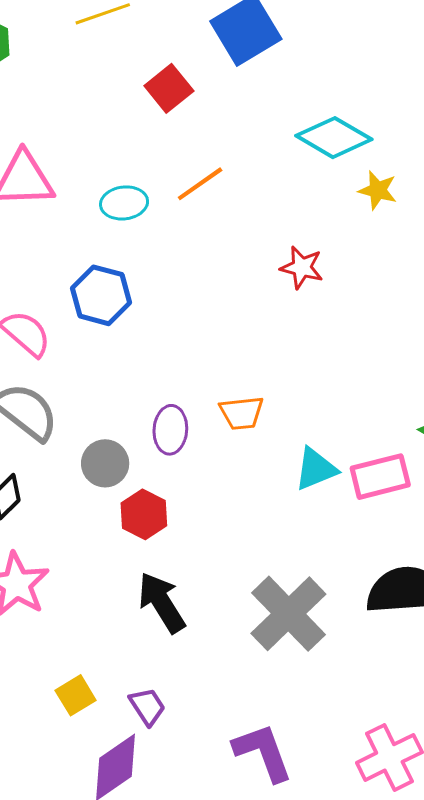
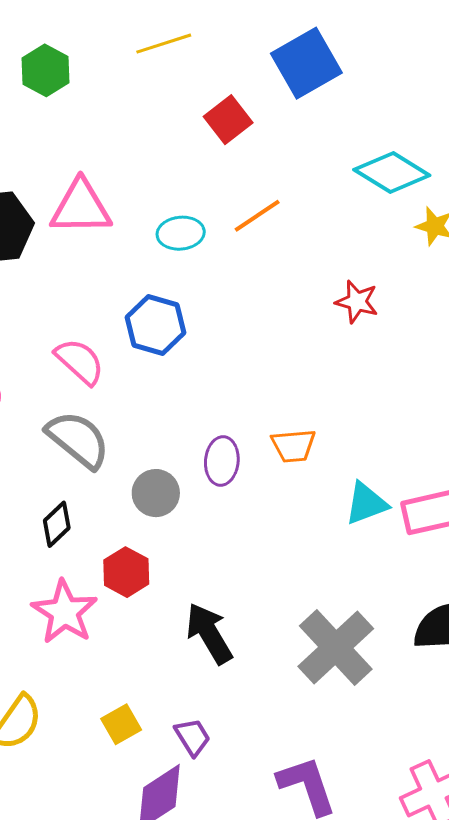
red hexagon: (144, 514) -> (126, 572), moved

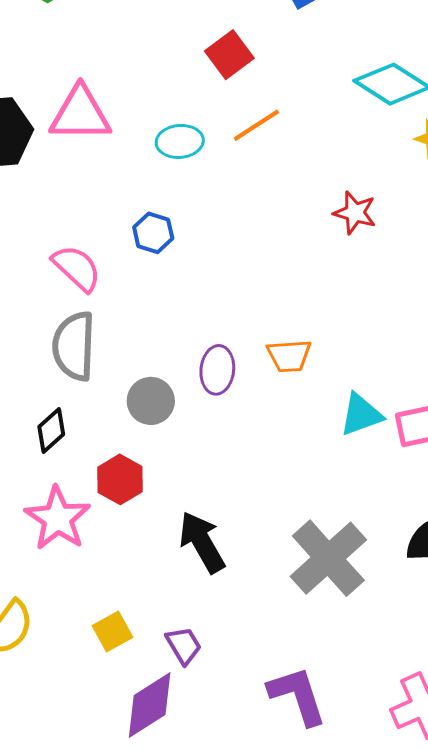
red square: (228, 120) -> (229, 55), moved
blue hexagon: (156, 325) -> (153, 233), size x0.7
gray semicircle: (78, 439) -> (74, 346), turned -128

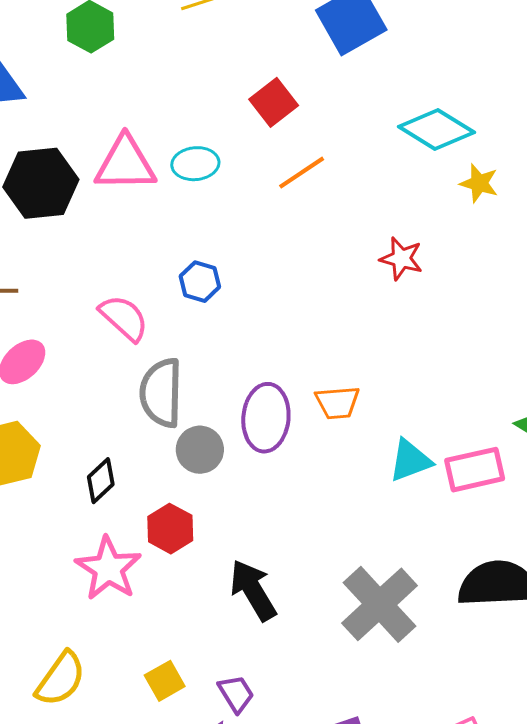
cyan ellipse: (180, 141) -> (195, 164), moved
gray semicircle: (74, 346) -> (161, 393), moved
purple ellipse: (217, 370) -> (266, 418), size x1.4

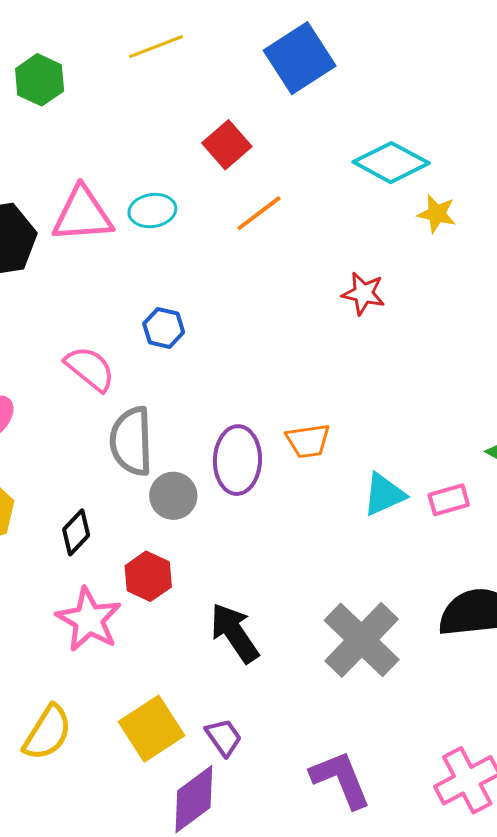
pink rectangle: (475, 470) -> (449, 500), size x0.7
yellow square: (165, 681) -> (152, 729), size x1.6

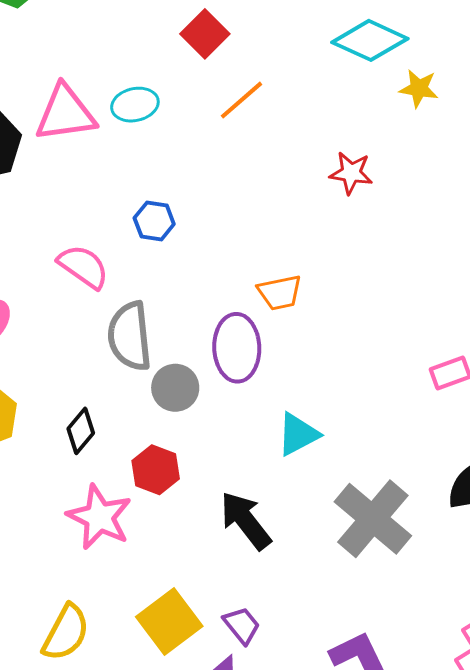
orange trapezoid: (308, 441) -> (280, 292), moved
cyan triangle: (384, 494) -> (298, 434), moved

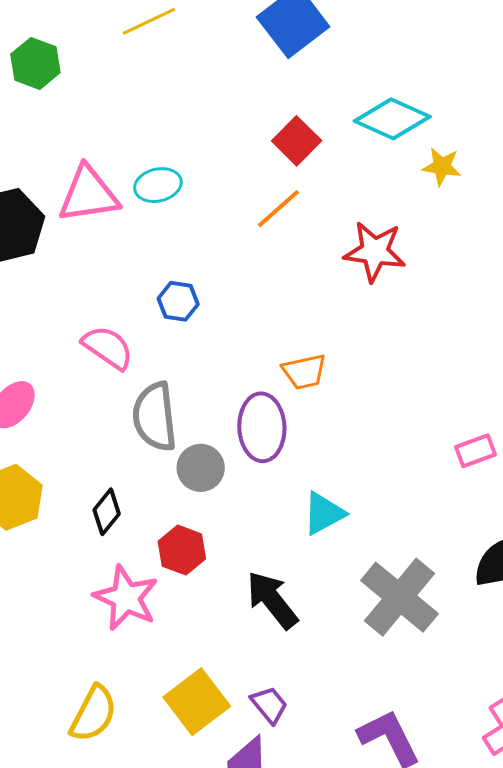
red square: (205, 34) -> (297, 141), moved
orange line: (242, 100) -> (278, 209), moved
red star: (351, 173) -> (375, 252), size x1.4

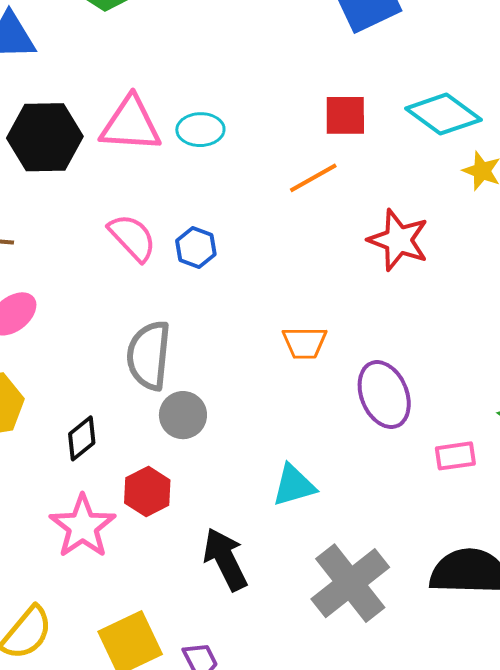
red square: (297, 141) -> (345, 115), turned 33
pink semicircle: (108, 347) -> (132, 237), moved
purple ellipse: (262, 427) -> (384, 395), moved, turned -32

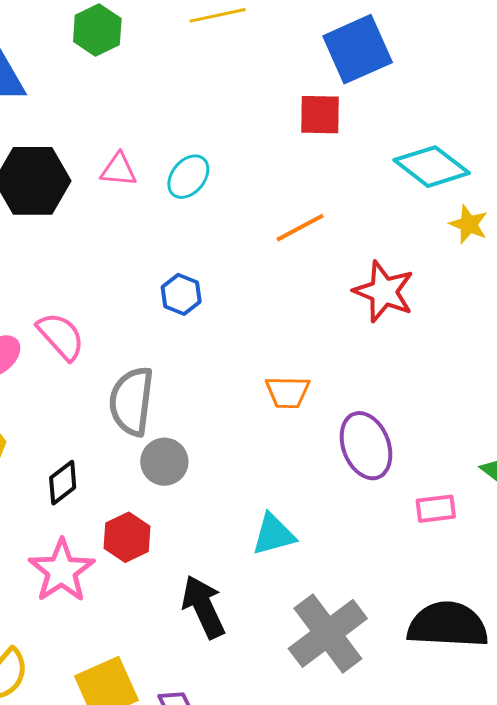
red square: (345, 115) -> (320, 115), moved
pink triangle: (131, 124) -> (119, 170), size x0.6
cyan ellipse: (200, 130) -> (188, 177), turned -51
pink semicircle: (132, 237) -> (61, 336), moved

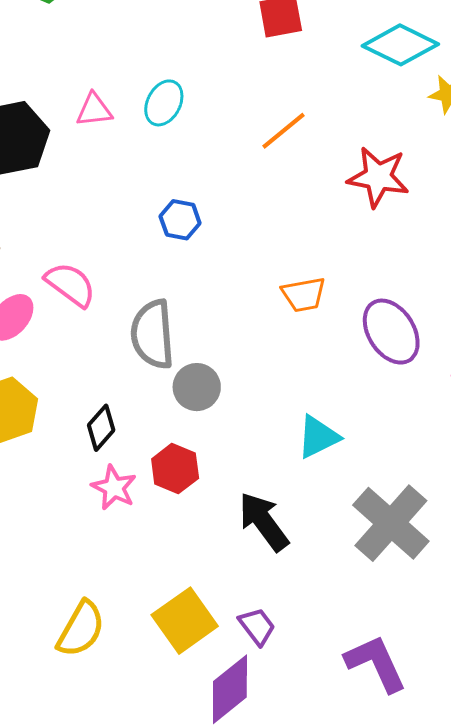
pink star: (62, 571) -> (114, 488), moved, size x0.7

